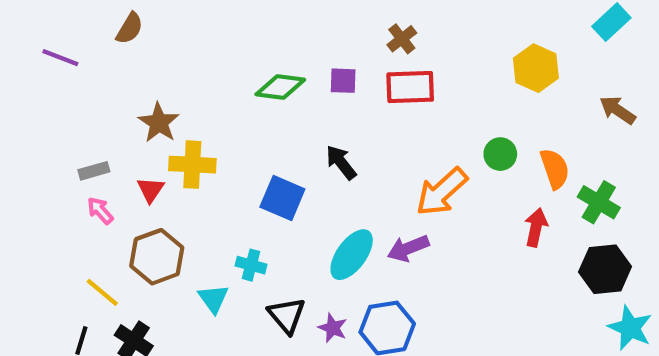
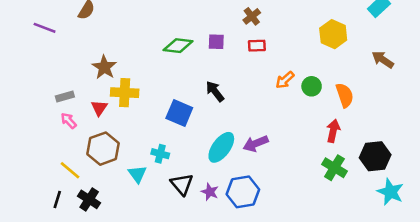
red rectangle: (410, 87) -> (257, 46), size x0.6
orange arrow: (442, 192) -> (285, 80), moved, size x0.6
green cross: (599, 202) -> (334, 168), moved

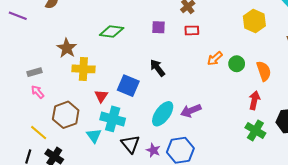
green diamond: (178, 46) -> (112, 31), moved
red triangle: (99, 108) -> (101, 96), moved
cyan cross: (160, 154) -> (113, 119), size x1.6

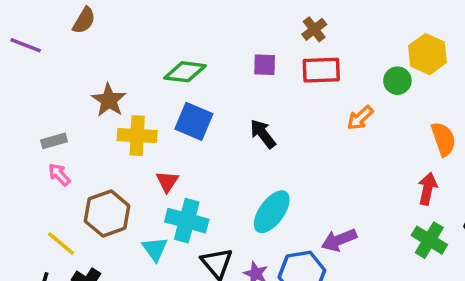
red rectangle: (192, 30) -> (321, 70), size x1.5
green circle: (237, 64) -> (397, 81), moved
blue square: (128, 86) -> (194, 121), moved
purple arrow: (191, 111) -> (339, 240), moved

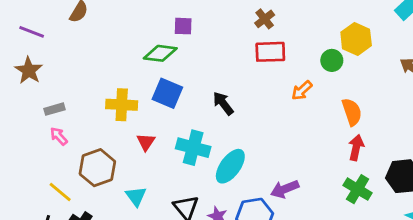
purple square: (265, 65) -> (183, 26), moved
brown star: (109, 100) -> (29, 70), moved
orange semicircle: (443, 139) -> (352, 112), moved
cyan cross: (187, 221) -> (193, 148), moved

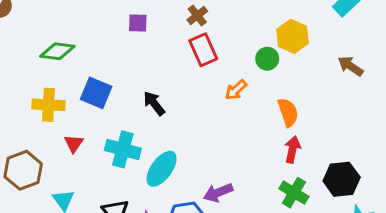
purple square: (183, 26) -> (138, 23), moved
red rectangle: (270, 52) -> (203, 50), turned 68
green diamond: (160, 53) -> (57, 51), moved

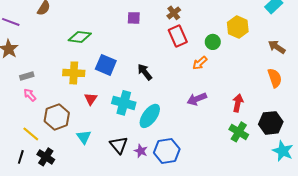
green circle: (267, 59) -> (213, 42), moved
orange semicircle: (288, 112) -> (275, 78), moved
purple arrow: (218, 193) -> (197, 99), moved

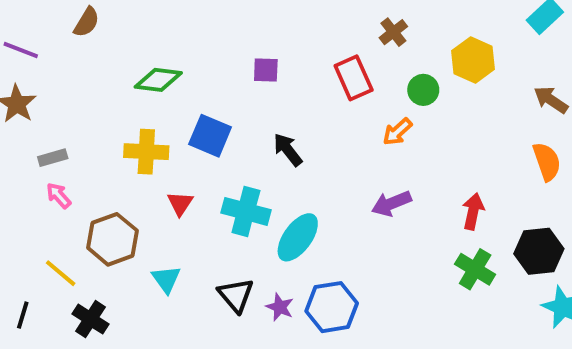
brown cross: (174, 13) -> (393, 32), moved
purple square: (134, 18) -> (266, 70), moved
black line: (21, 157) -> (23, 315), moved

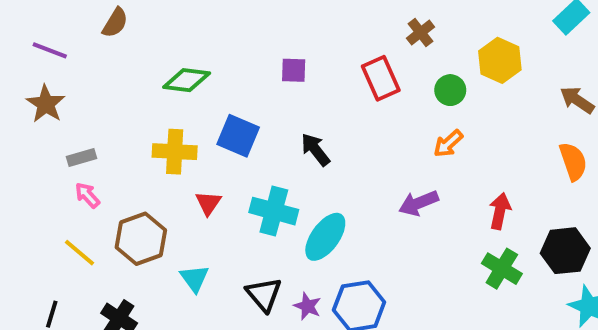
orange arrow: (397, 132) -> (448, 144), moved
yellow line: (61, 273) -> (79, 253), moved

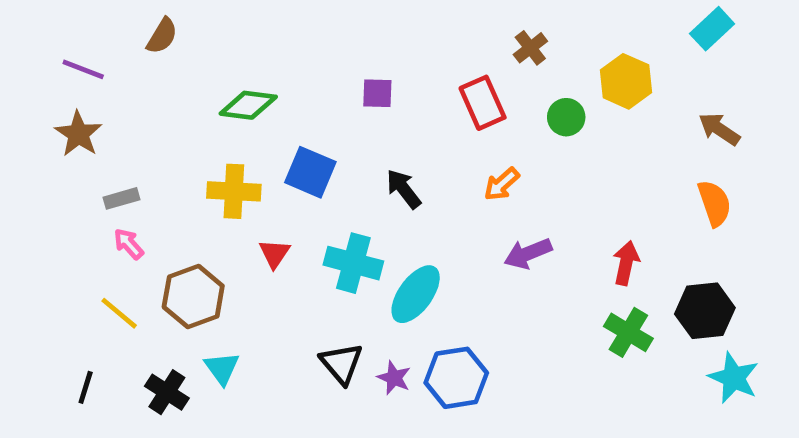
orange arrow: (448, 144) -> (502, 184), moved
cyan triangle: (194, 278) -> (222, 368), moved

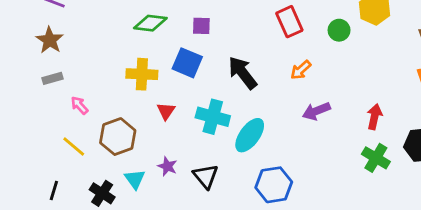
purple square: (377, 93) -> (201, 26), moved
black arrow: (404, 189) -> (243, 73), size x1.4
gray rectangle: (121, 198) -> (52, 78), moved
purple star: (394, 378) -> (167, 166), moved

